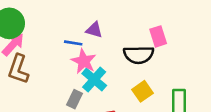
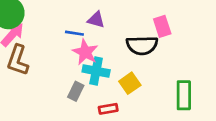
cyan cross: (94, 80) -> (96, 71), turned -30
yellow square: (142, 91) -> (130, 83), moved

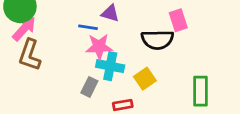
pink star: (85, 52) -> (99, 47), turned -30

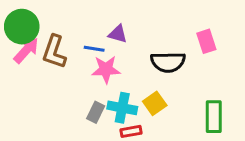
pink rectangle: (178, 20) -> (206, 41), moved
brown L-shape: (30, 55) -> (54, 52), moved
cyan cross: (110, 66) -> (122, 108), moved

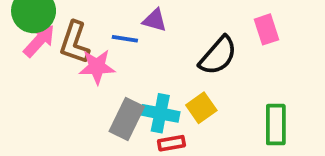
black semicircle: (168, 62) -> (218, 56), turned -48
pink star: (106, 69) -> (97, 67), moved
gray rectangle: (96, 112) -> (127, 119), size x1.5

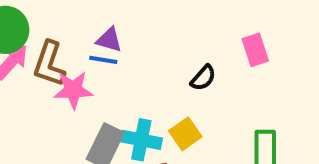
purple triangle: (155, 20) -> (109, 40), moved
black semicircle: (218, 56) -> (203, 78), size x0.6

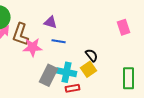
blue line: (103, 60) -> (59, 41), moved
black semicircle: (203, 78) -> (92, 55), moved, turned -80

